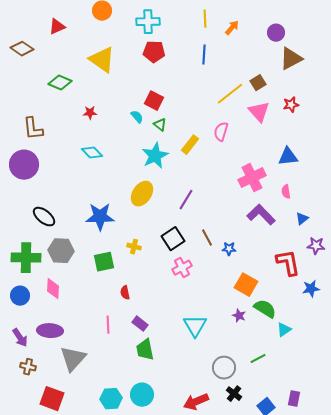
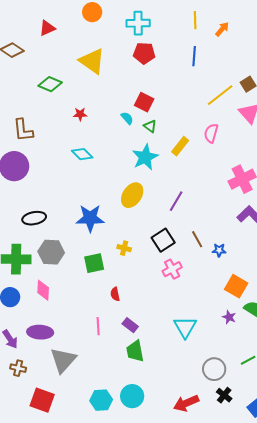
black ellipse: (44, 217) -> (34, 218), turned -50

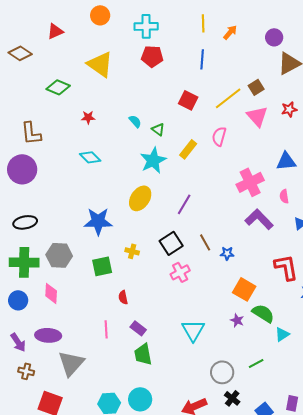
red square: (144, 102) -> (188, 100), moved
black ellipse: (34, 218) -> (25, 222), moved

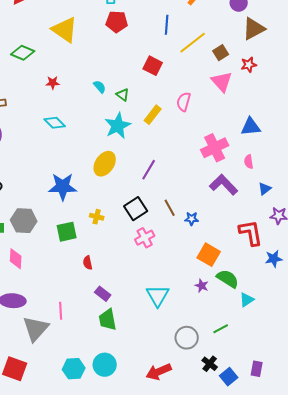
yellow line: (228, 98) -> (193, 43), moved
red star: (289, 109) -> (249, 65), moved
pink line: (106, 329) -> (61, 311), moved
black cross: (232, 398) -> (210, 364), moved

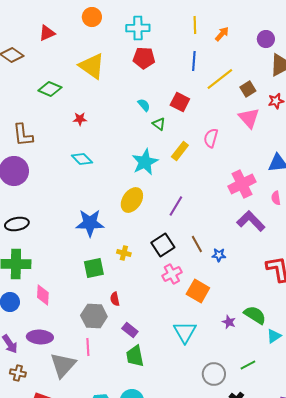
cyan semicircle: (100, 87) -> (144, 105), moved
green triangle: (123, 95) -> (159, 124), moved
gray hexagon: (24, 221) -> (94, 316), moved
orange square: (209, 255) -> (198, 291), moved

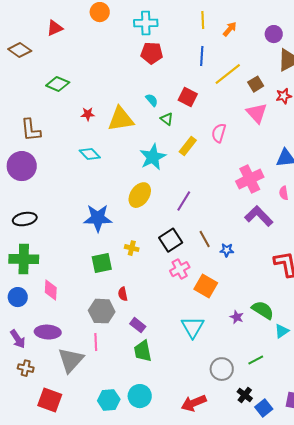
yellow triangle: (92, 66) -> (121, 119), moved, turned -44

